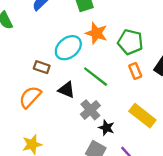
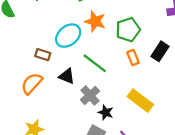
green pentagon: (130, 42) -> (128, 30), turned -30

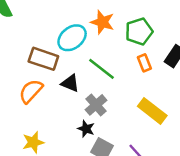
brown rectangle: (43, 55) -> (43, 59), size x1.6
black star: (106, 112) -> (86, 129), moved

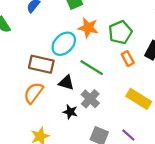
black star: (86, 129) -> (70, 112), moved

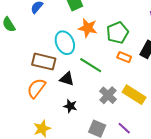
cyan ellipse: (64, 44) -> (65, 43), turned -70
orange rectangle: (128, 59) -> (124, 57), turned -40
gray cross: (90, 99) -> (108, 95), moved

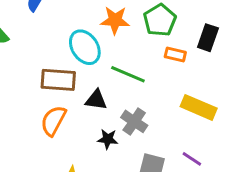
gray cross: (108, 95) -> (134, 121), moved

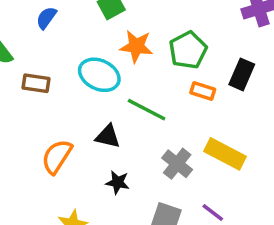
cyan ellipse: (85, 47) -> (99, 75), turned -36
brown rectangle: (58, 80) -> (36, 83), moved, size x0.7
gray cross: (134, 121) -> (177, 164), moved

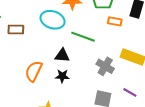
black star: (118, 182) -> (62, 76), moved

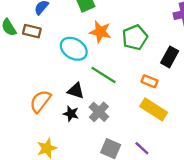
orange rectangle: (115, 21) -> (150, 81), moved
brown rectangle: (16, 30) -> (32, 31), moved
gray cross: (105, 66) -> (99, 112), moved

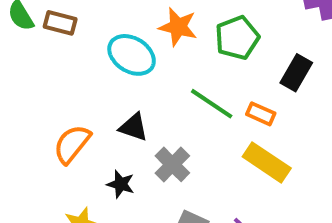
green line: (103, 75) -> (212, 104), moved
black star: (71, 114) -> (121, 184), moved

